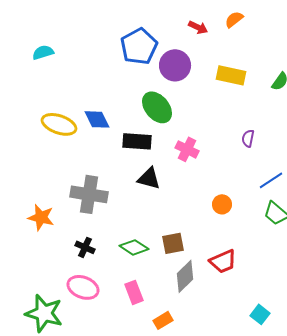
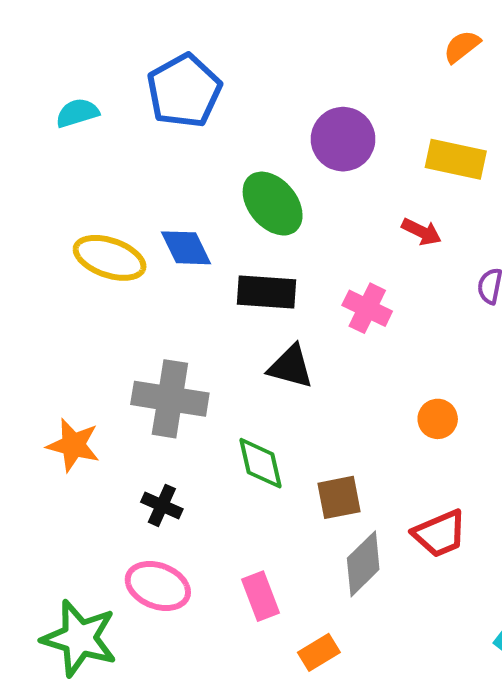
red arrow: (198, 27) -> (422, 232), moved
blue pentagon: (139, 46) -> (184, 91), moved
green ellipse: (157, 107) -> (273, 204), moved
green diamond: (134, 247) -> (261, 463), moved, turned 44

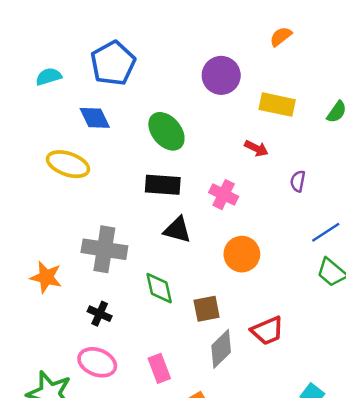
purple circle: (343, 139) -> (221, 75), moved
blue diamond: (186, 248) -> (95, 118), moved
orange circle: (438, 419) -> (242, 254), moved, size x1.5

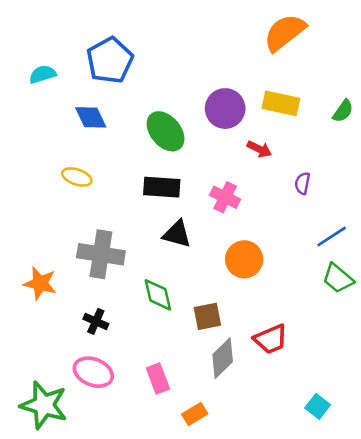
orange semicircle: (281, 36) -> (285, 32), size x1.8
purple circle: (221, 75) -> (225, 109), moved
yellow ellipse: (68, 164) -> (77, 177), moved, size x0.7

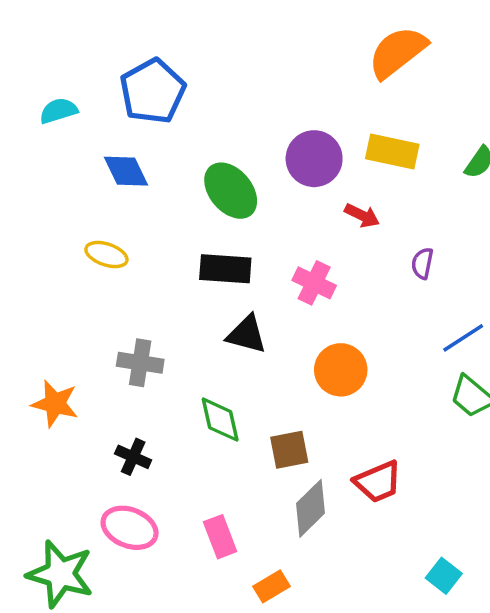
gray cross: (101, 254) -> (140, 363), size x0.7

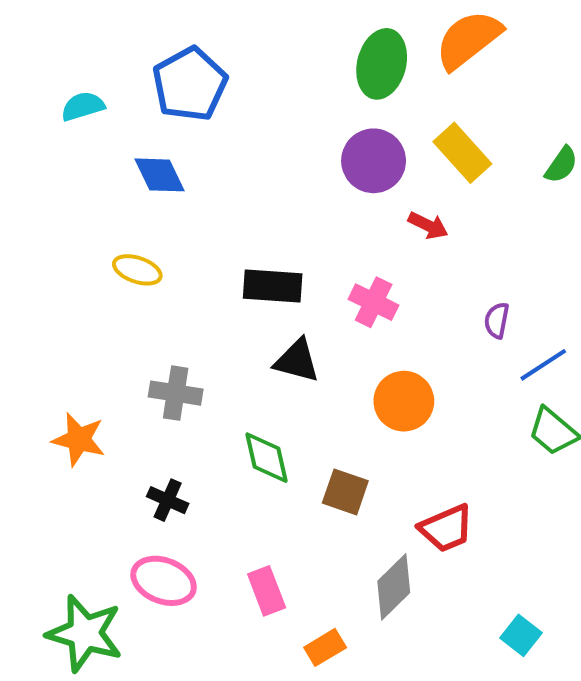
yellow rectangle: (392, 152) -> (462, 153), turned 36
green ellipse: (231, 191) -> (382, 64), moved, turned 54
purple semicircle: (422, 263) -> (497, 320), moved
brown square: (289, 450) -> (345, 492), turned 30
gray diamond: (311, 508) -> (394, 587), moved

